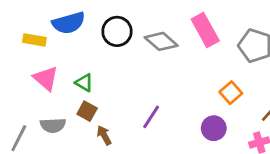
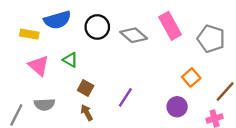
green triangle: (84, 83) -> (70, 60), moved
brown square: (87, 111) -> (86, 88), moved

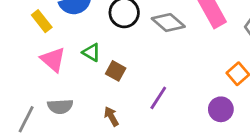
yellow rectangle: (29, 34) -> (42, 21), turned 42
brown square: (86, 88) -> (116, 71), moved

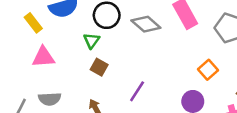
green triangle: (91, 52) -> (91, 41), moved, turned 36
pink triangle: (53, 60) -> (43, 57), turned -45

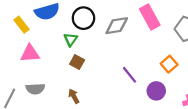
gray diamond: (146, 24) -> (117, 26), turned -50
purple line: (137, 91) -> (129, 75), moved, turned -72

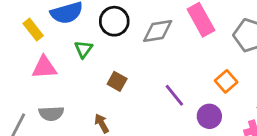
green triangle: (71, 40) -> (83, 49), moved
brown square: (77, 62) -> (117, 81), moved

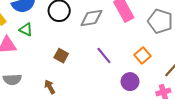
green triangle: (83, 49) -> (26, 30), moved, turned -40
purple line: (174, 95) -> (104, 56), moved

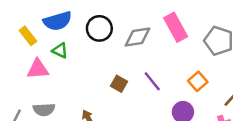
brown square: (61, 56) -> (119, 84), moved

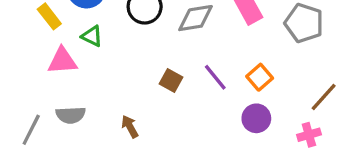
orange square: (198, 81) -> (260, 77), moved

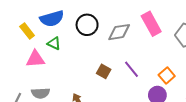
orange square: (260, 77) -> (167, 76), moved

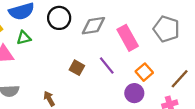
pink rectangle: (151, 24) -> (128, 38), moved
green triangle: (54, 43) -> (24, 38), turned -40

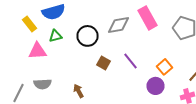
black circle: (59, 18) -> (88, 36), moved
pink rectangle: (128, 38) -> (148, 18), moved

